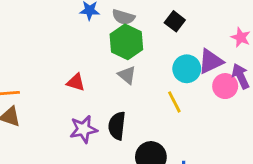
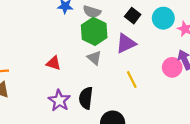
purple triangle: (211, 61) -> (126, 43), moved
cyan circle: (187, 69) -> (163, 18), moved
purple star: (83, 129) -> (59, 100), turned -30

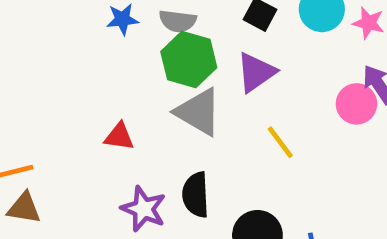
gray triangle: (94, 58) -> (198, 112), size x1.6

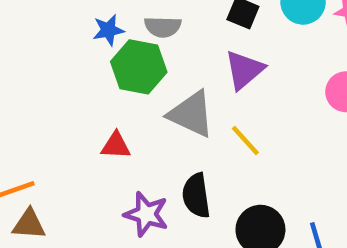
green hexagon: (189, 60) -> (139, 67), moved
yellow line: (280, 142) -> (245, 141), moved

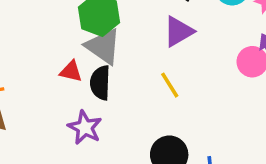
gray triangle: (191, 114) -> (103, 46), moved
black semicircle: (196, 196) -> (100, 83), moved

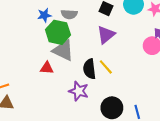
black semicircle: (100, 83) -> (89, 69), moved
purple star: (85, 127) -> (79, 91), moved

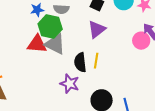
yellow line: (106, 67) -> (96, 61), turned 49
red triangle: (47, 68) -> (37, 44), moved, size x1.5

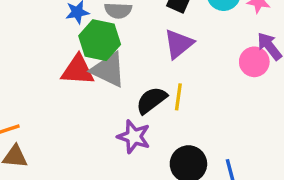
black semicircle: (80, 62) -> (151, 100), turned 60

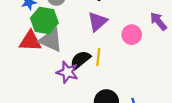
pink circle: (254, 62) -> (132, 35), moved
purple star: (134, 137) -> (67, 72), moved

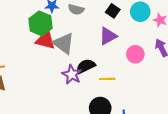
green hexagon: (44, 21) -> (40, 23), moved
yellow line: (98, 57) -> (107, 79), moved, turned 70

